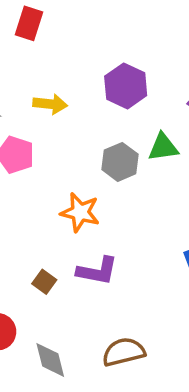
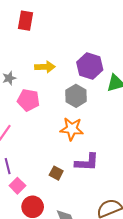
purple hexagon: (126, 86) -> (90, 66), moved
gray hexagon: (120, 162) -> (76, 96), moved

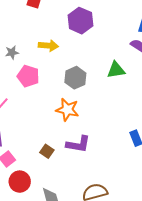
purple hexagon: (90, 66) -> (80, 21), moved

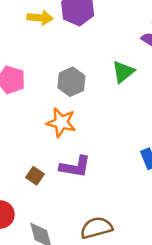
yellow arrow: (48, 46) -> (40, 18), moved
green triangle: (116, 70) -> (123, 72), turned -30

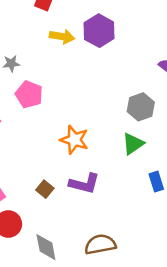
green triangle: (123, 72) -> (133, 144), moved
gray hexagon: (71, 82) -> (141, 107), moved

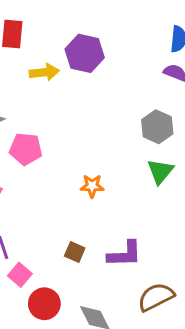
orange star: (74, 140) -> (92, 186), size x0.7
purple L-shape: (84, 184) -> (125, 254), moved

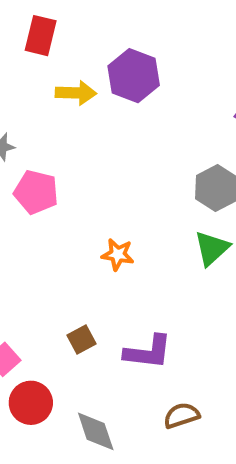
brown square: (75, 252) -> (82, 339), turned 30
brown semicircle: (156, 297) -> (182, 415), size x0.7

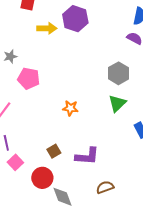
red circle: (31, 403) -> (42, 178), moved

